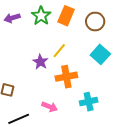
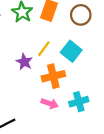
cyan square: (100, 54) -> (71, 51), moved
pink arrow: (50, 107) -> (50, 103), moved

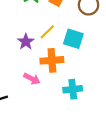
cyan square: (71, 51) -> (73, 39), turned -30
pink arrow: (50, 103) -> (32, 79), moved

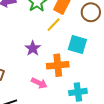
yellow line: (47, 32) -> (54, 25), moved

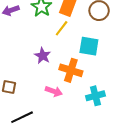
orange cross: (58, 65) -> (71, 70), turned 30

